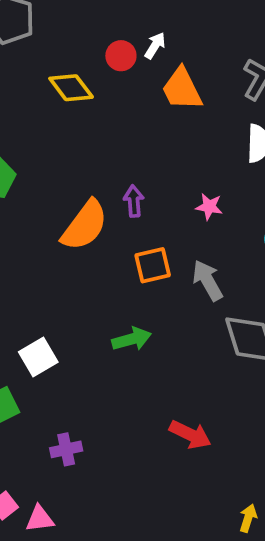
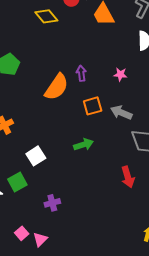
gray arrow: (208, 280) -> (121, 113), turned -35
red arrow: (190, 435) -> (128, 177), moved, turned 50
pink triangle: (40, 519) -> (40, 239), turned -35

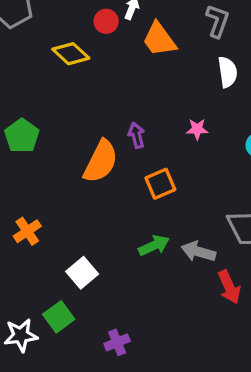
gray arrow: (121, 113) -> (198, 252), moved

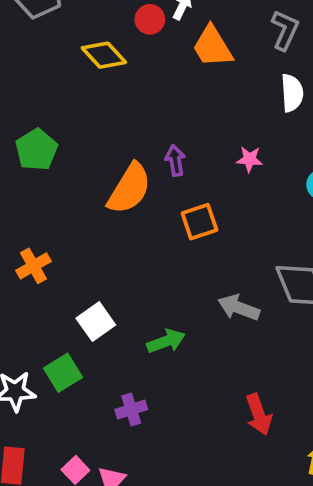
green arrow: (154, 245) -> (166, 341), moved
red arrow: (229, 287) -> (259, 414), moved

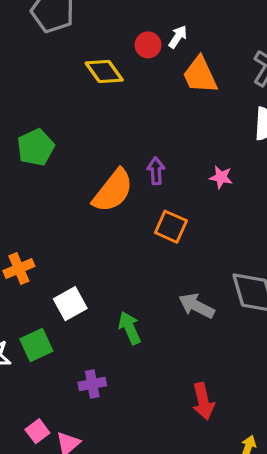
orange square: (199, 222) -> (171, 227), turned 36
orange cross: (33, 266) -> (19, 269), moved
green arrow: (166, 341) -> (130, 328), turned -100

